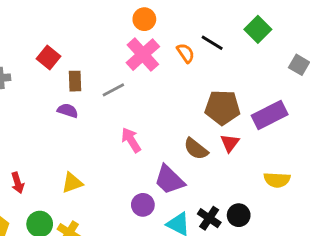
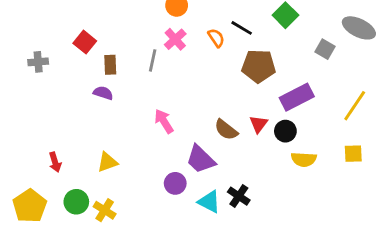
pink cross: (143, 55) -> (175, 39), size x0.7
gray line: (113, 90) -> (153, 60), moved, turned -50
brown pentagon: (222, 108) -> (259, 66), moved
black circle: (239, 215) -> (285, 131), moved

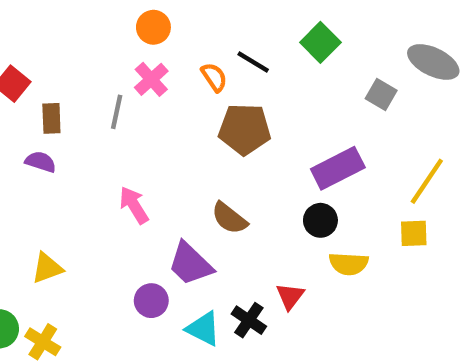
brown pentagon: (259, 66) -> (245, 129), moved
red triangle: (259, 124) -> (290, 296), moved
yellow square: (353, 154) -> (414, 233), moved

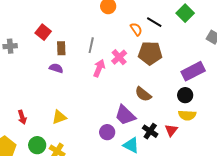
pink cross: (151, 79) -> (119, 57), moved
pink arrow: (134, 205) -> (99, 68), moved, turned 54
yellow semicircle: (349, 264) -> (187, 115), moved
black cross: (249, 320) -> (150, 131), moved

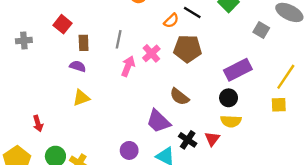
orange semicircle: (136, 29) -> (171, 21), turned 80
yellow triangle: (59, 117) -> (81, 98), moved
purple circle: (107, 132) -> (129, 150), moved

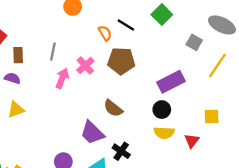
orange semicircle: (171, 21) -> (105, 33), turned -77
yellow line: (286, 77) -> (217, 66), moved
red triangle: (212, 139) -> (192, 141), moved

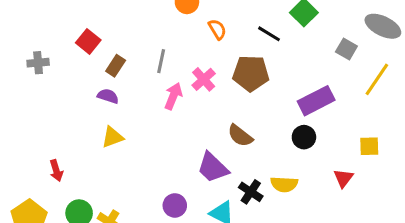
black line: (126, 25) -> (269, 34), moved
orange semicircle: (105, 33) -> (217, 29), moved
brown rectangle: (18, 55) -> (116, 66), turned 35
yellow semicircle: (164, 133) -> (284, 184), moved

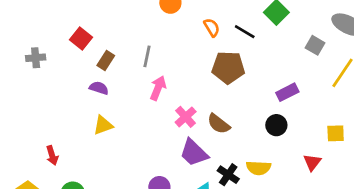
orange semicircle: (217, 29) -> (212, 27), moved
pink cross: (204, 79) -> (186, 117), moved
purple rectangle: (316, 101) -> (287, 92), size x0.7

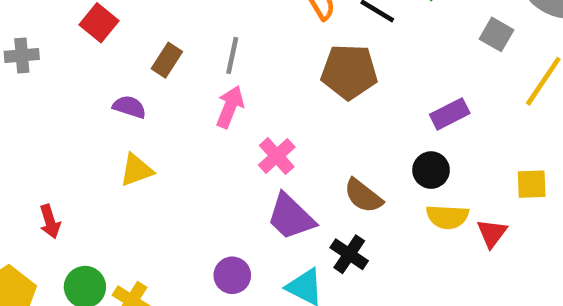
gray line: (147, 56) -> (232, 55), moved
brown rectangle: (106, 60) -> (167, 60), moved
brown semicircle: (219, 124) -> (363, 196), moved
yellow semicircle: (258, 168) -> (447, 217), moved

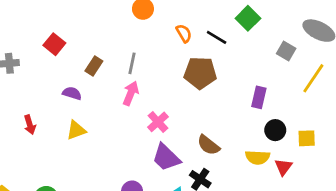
purple rectangle: (450, 114) -> (259, 97), turned -50
black circle: (431, 170) -> (275, 130), moved
red arrow: (50, 221) -> (30, 125), moved

